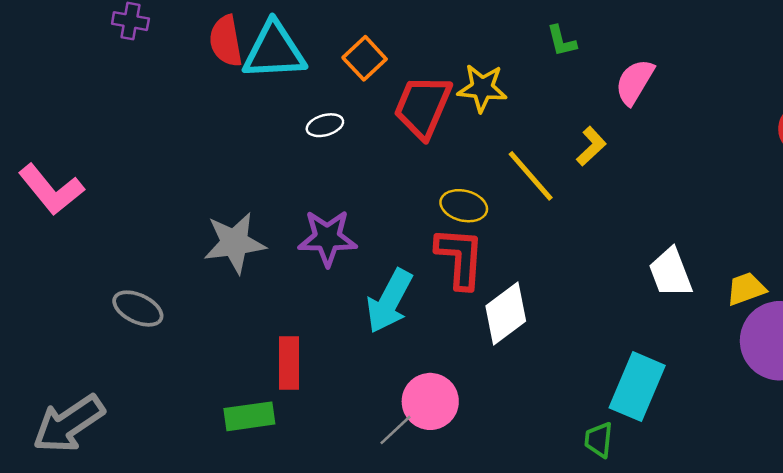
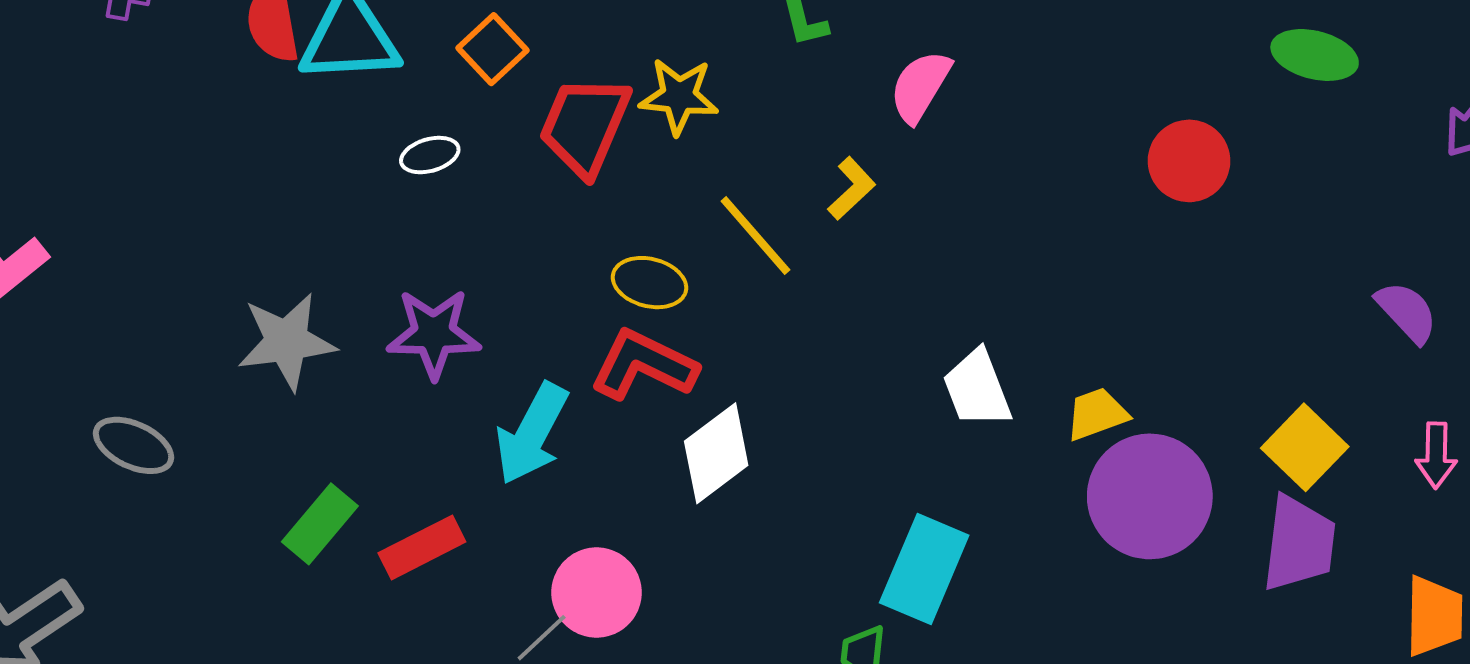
red L-shape: (460, 258) -> (644, 365), turned -68
red rectangle: (289, 363) -> (422, 547), moved, turned 63
green rectangle: (249, 416) -> (320, 524), moved, turned -42

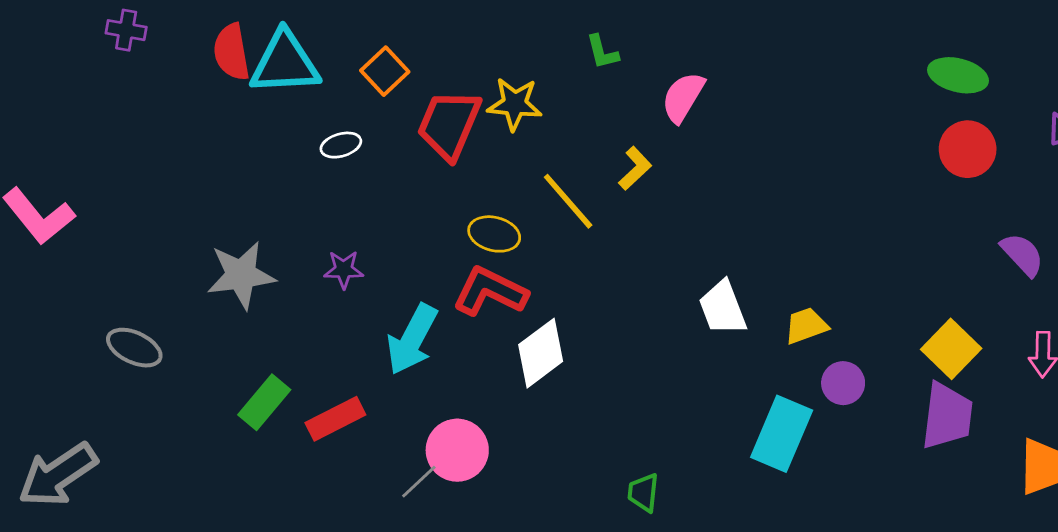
red circle: (1189, 161) -> (968, 149), moved
purple star: (434, 334) -> (344, 270), size x0.6
purple circle: (1150, 496) -> (843, 383), size x0.5
cyan rectangle: (924, 569) -> (782, 434), moved

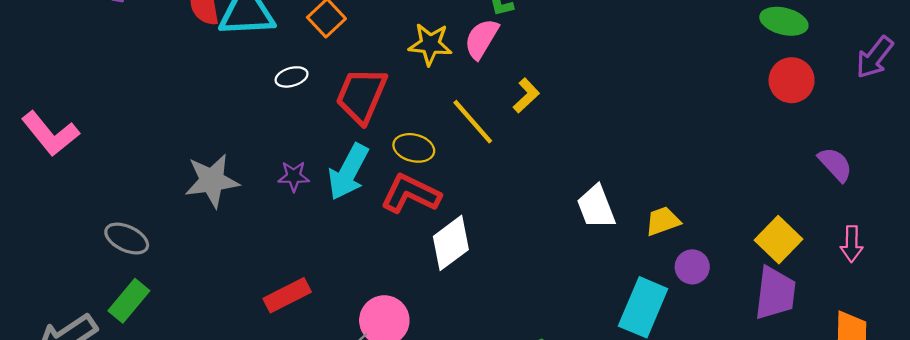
pink semicircle: (683, 97) -> (481, 39), moved
red trapezoid: (449, 125) -> (361, 95), moved
cyan arrow: (412, 339) -> (348, 172), moved
green rectangle: (264, 402) -> (129, 301), moved

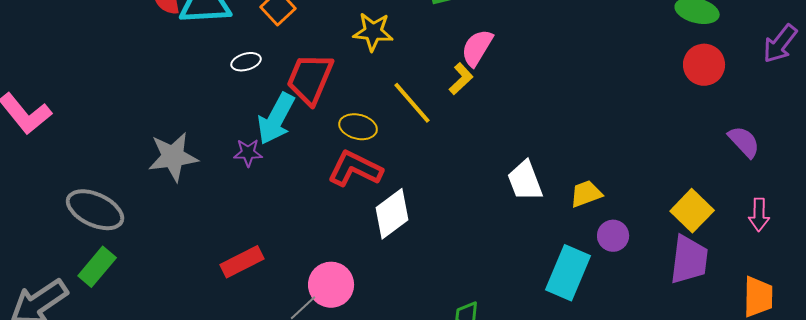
pink semicircle: (481, 39) -> (477, 48), moved
cyan arrow: (348, 172) -> (276, 119), moved
gray ellipse: (127, 239) -> (95, 210), size x1.4

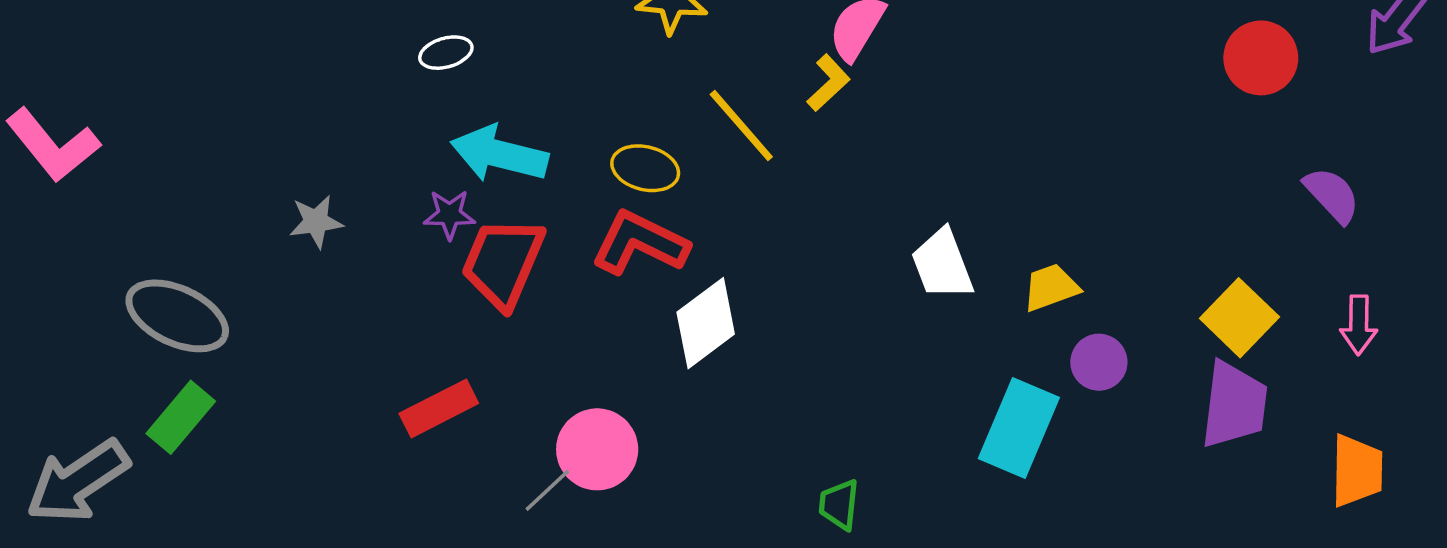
red trapezoid: (310, 79) -> (503, 263), moved
cyan arrow: (276, 119) -> (499, 154), turned 76
gray star: (173, 157) -> (316, 222), size x0.6

